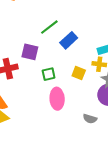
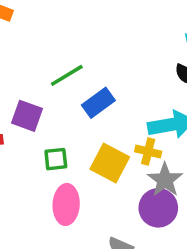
yellow square: (79, 73) -> (110, 163), size x1.5

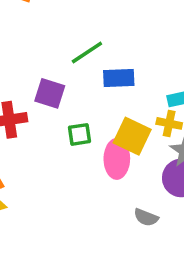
blue rectangle: (98, 103) -> (119, 78), turned 36
pink ellipse: (66, 204) -> (117, 159), moved

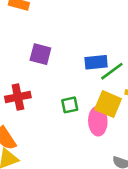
green line: (87, 53) -> (112, 71), moved
purple square: (50, 93) -> (40, 54), moved

